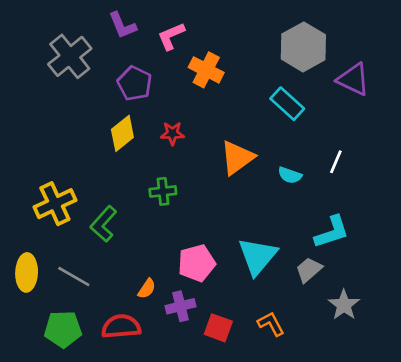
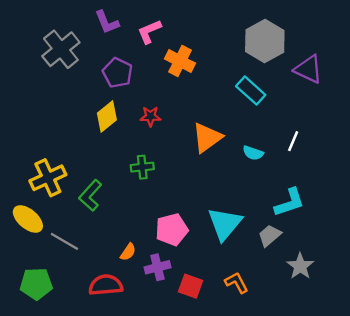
yellow ellipse: (27, 272) -> (28, 219), moved, turned -52
green pentagon: (63, 329) -> (36, 284), moved

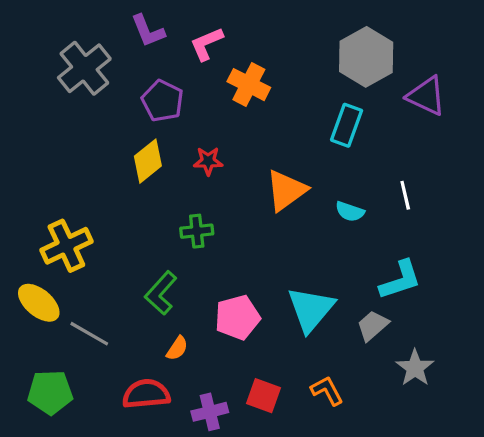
cyan rectangle: (251, 90) -> (347, 125), turned 68
white line: (293, 141) -> (405, 195), turned -36
green L-shape: (90, 195) -> (161, 293), moved
purple cross: (158, 267) -> (210, 412), moved

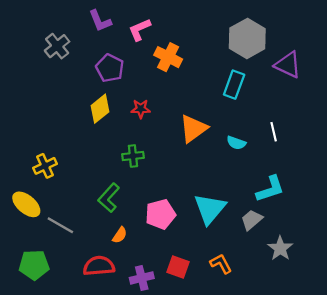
gray cross: (84, 68) -> (57, 46), size x0.7
yellow cross: (66, 246) -> (45, 166), size x0.7

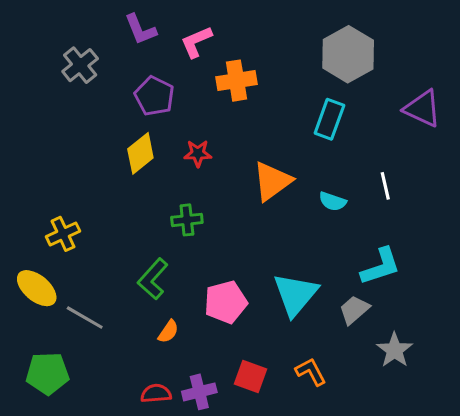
orange cross: (168, 57) -> (237, 81), turned -36
purple triangle: (288, 65) -> (422, 108), moved
red semicircle: (99, 266) -> (156, 393), moved, size x0.7

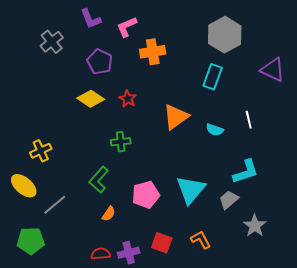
yellow diamond: (140, 153) -> (91, 99), turned 72
red star: (198, 153) -> (128, 99), turned 30
gray line: (85, 318) -> (55, 205), turned -70

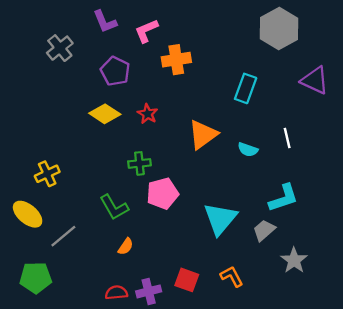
gray hexagon: (225, 35) -> (279, 28), moved
green L-shape: (99, 180) -> (114, 207), turned -72
pink pentagon: (146, 195) -> (163, 193), moved

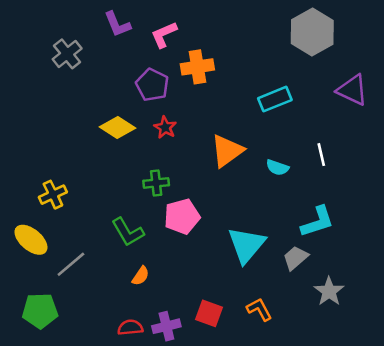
purple pentagon: (115, 71) -> (152, 85), moved
cyan rectangle: (246, 88) -> (275, 99), turned 48

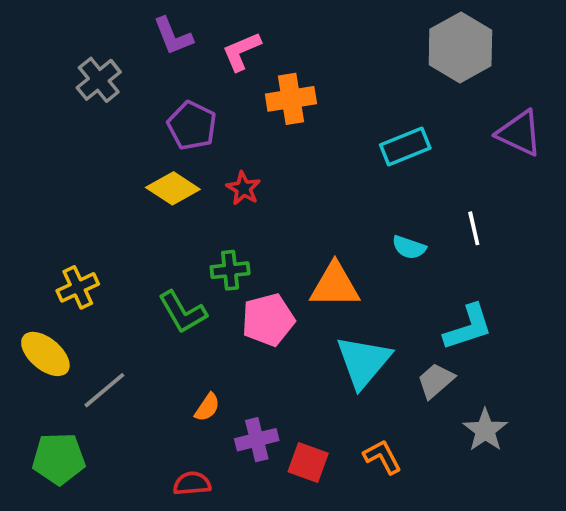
purple pentagon: (152, 85) -> (192, 126), moved
orange triangle: (227, 151) -> (335, 285), moved, turned 36
green L-shape: (128, 232) -> (182, 312), moved
purple cross: (166, 326) -> (257, 440), moved

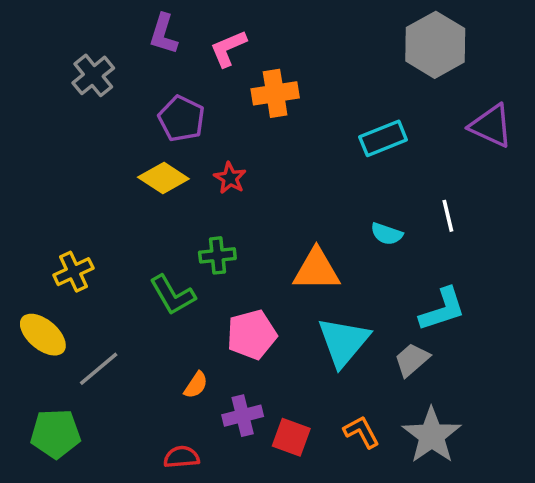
purple L-shape: (173, 36) -> (163, 34), turned 39
pink pentagon: (268, 320) -> (252, 335), moved
gray star: (485, 430) -> (432, 435), moved, size x1.4

